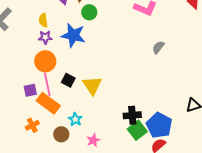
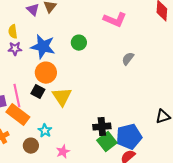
green circle: (89, 12) -> (79, 43), moved
orange circle: (45, 61) -> (46, 73), moved
blue pentagon: (159, 125) -> (129, 137), turned 30

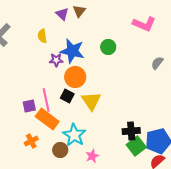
purple star: (15, 49) -> (56, 60), moved
cyan star: (45, 131) -> (74, 135), size x1.6

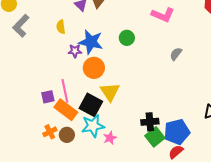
black square: (67, 96) -> (91, 105), moved, size x1.6
cyan star: (74, 135) -> (93, 126), turned 30
brown circle: (60, 150) -> (67, 135), moved
pink star: (92, 156) -> (110, 138), moved

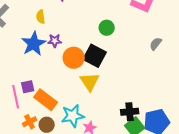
blue star: (91, 42) -> (34, 44), moved, turned 30
pink line: (65, 91) -> (16, 97), moved
black square: (91, 105) -> (95, 56), moved

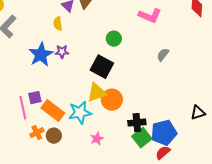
yellow semicircle: (41, 17) -> (58, 24), moved
orange circle: (74, 58) -> (112, 100), moved
yellow triangle: (90, 82) -> (97, 93), turned 45
cyan star: (73, 116) -> (80, 113), moved

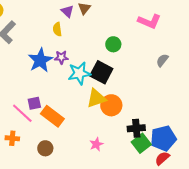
pink line: (23, 108) -> (22, 113), turned -35
cyan star: (80, 113) -> (79, 73), moved
orange cross: (37, 133) -> (12, 138), moved, turned 32
brown circle: (54, 136) -> (45, 148), moved

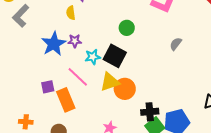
cyan star: (79, 73) -> (93, 57), size x0.7
pink line: (22, 113) -> (78, 77), moved
orange rectangle: (52, 116) -> (66, 100), turned 30

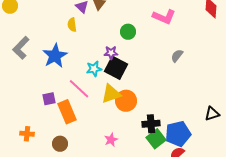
gray L-shape: (21, 16) -> (21, 48), moved
green circle: (127, 28) -> (128, 32), moved
purple star: (75, 41) -> (111, 53), moved

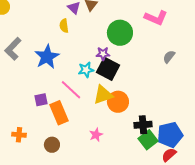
green circle: (128, 32) -> (120, 33), size x1.6
pink star: (111, 140) -> (96, 135), moved

